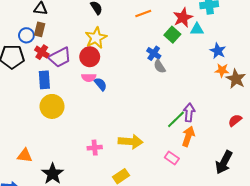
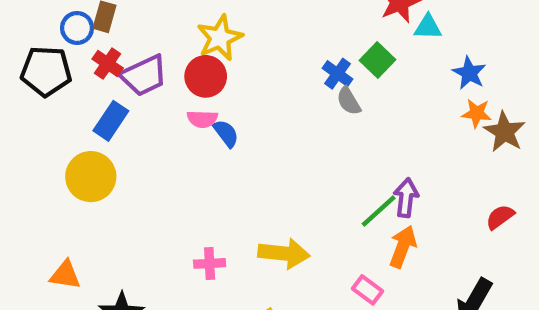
green square: (172, 35) -> (378, 60), moved
blue rectangle: (44, 80) -> (111, 121), turned 36
yellow circle: (52, 106) -> (91, 177), moved

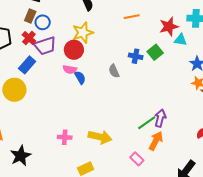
blue circle: (77, 28) -> (43, 22), moved
blue cross: (337, 74) -> (136, 56), turned -32
gray semicircle: (349, 101) -> (114, 71), moved

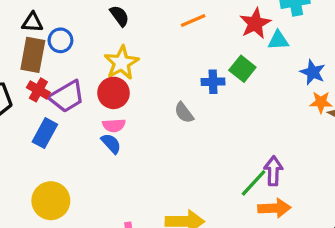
brown rectangle: (30, 16) -> (33, 55), size x1.5
blue circle: (43, 22) -> (60, 40), moved
blue semicircle: (80, 78) -> (111, 144), moved
yellow circle: (14, 90) -> (51, 201), moved
orange arrow: (156, 141) -> (274, 208), turned 72

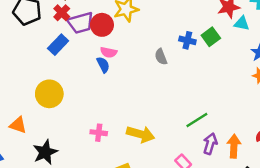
red circle: (113, 93) -> (102, 25), moved
purple arrow: (273, 171) -> (210, 144), moved
orange arrow: (274, 208) -> (234, 146), moved, turned -100

